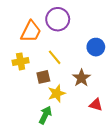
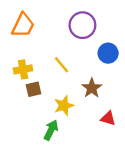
purple circle: (58, 19) -> (82, 25), moved
orange trapezoid: (31, 32) -> (23, 25), moved
brown square: (43, 77) -> (34, 89), moved

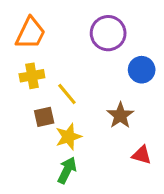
yellow line: (61, 65) -> (67, 94), moved
yellow cross: (23, 69) -> (32, 76), moved
yellow star: (64, 106) -> (69, 137), moved

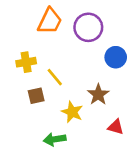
orange trapezoid: (30, 33) -> (50, 21), moved
yellow star: (69, 137) -> (72, 112), moved, turned -30
green arrow: (67, 170) -> (55, 139), turned -125

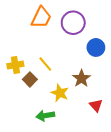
yellow cross: (26, 62) -> (15, 65), moved
brown square: (36, 96) -> (30, 79), turned -32
red triangle: (116, 127) -> (96, 105), turned 32

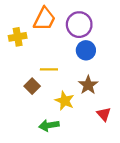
blue circle: (96, 47) -> (86, 50), moved
yellow line: (45, 64) -> (49, 69), turned -49
yellow cross: (15, 65) -> (18, 37), moved

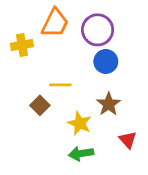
green arrow: (49, 125) -> (81, 154), moved

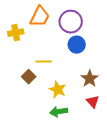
brown star: (109, 104) -> (90, 79), moved

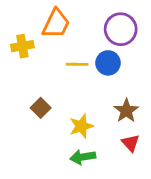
purple circle: (71, 22) -> (121, 29), moved
yellow line: (44, 62) -> (77, 64), moved
yellow star: (58, 90) -> (81, 126), turned 30

